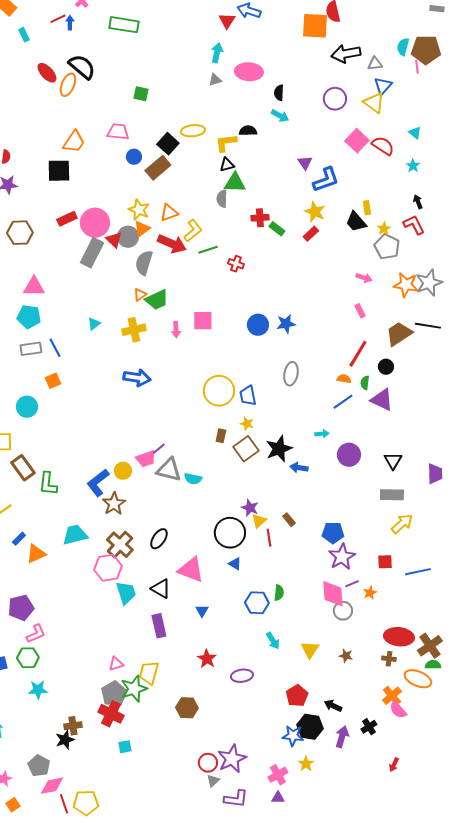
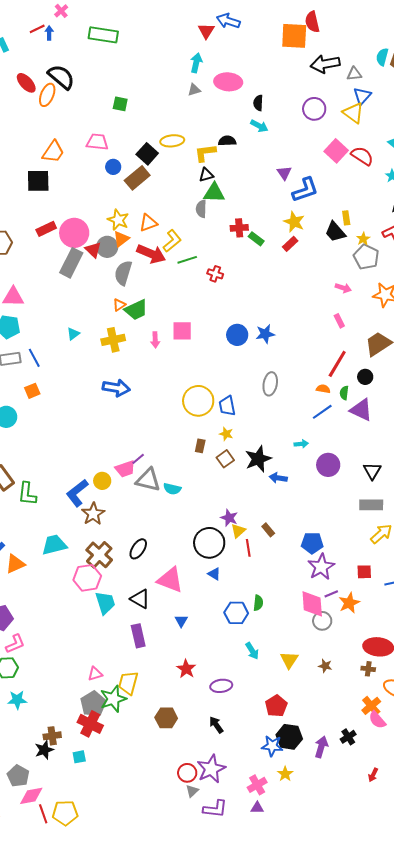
brown square: (246, 449) -> (225, 459), size x0.7
orange star: (370, 593) -> (349, 603), size x1.5
black arrow: (333, 706) -> (216, 725), moved, turned 30
cyan square: (125, 747) -> (79, 757), moved

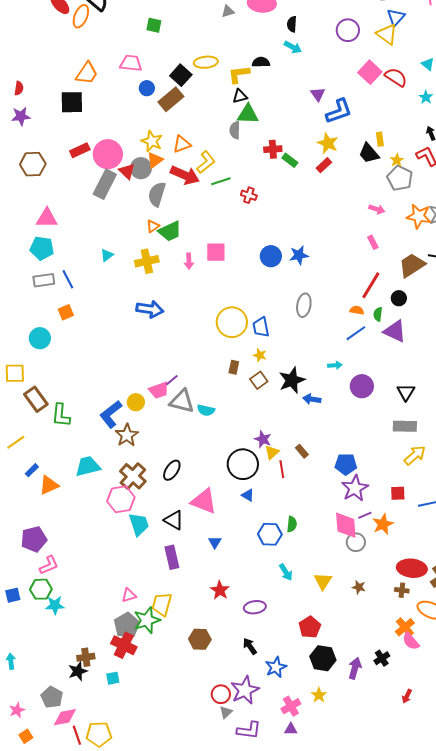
cyan star: (17, 700) -> (55, 605), moved
blue star: (272, 746) -> (276, 667), moved, turned -30

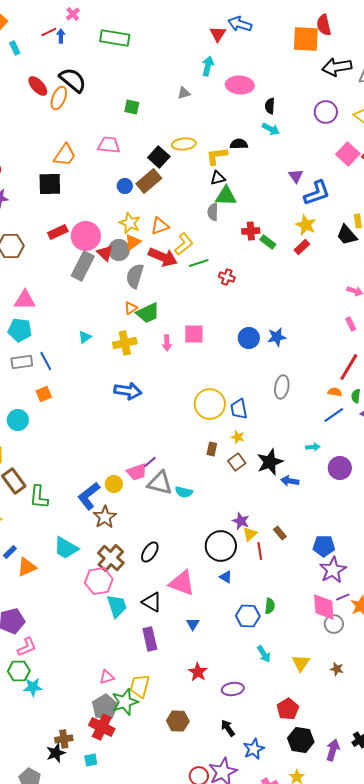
gray triangle: (228, 11) -> (184, 93), moved
blue circle: (147, 88) -> (125, 186), moved
cyan trapezoid: (88, 466) -> (66, 548), turned -136

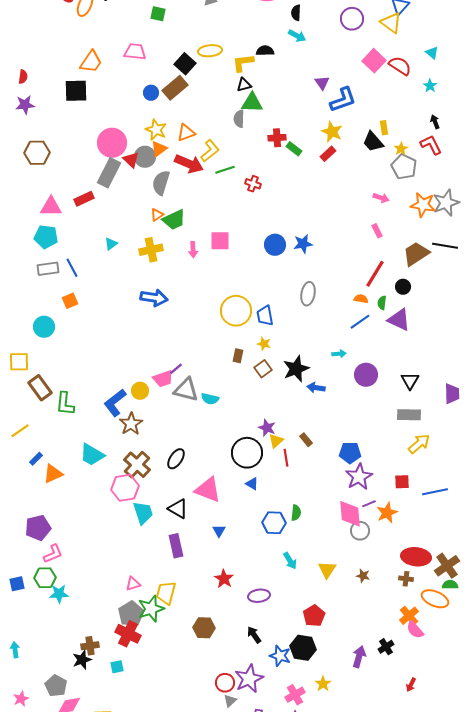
red rectangle: (58, 232) -> (84, 199), moved
black hexagon: (301, 740) -> (303, 648), moved
blue star: (254, 749) -> (280, 656), turned -30

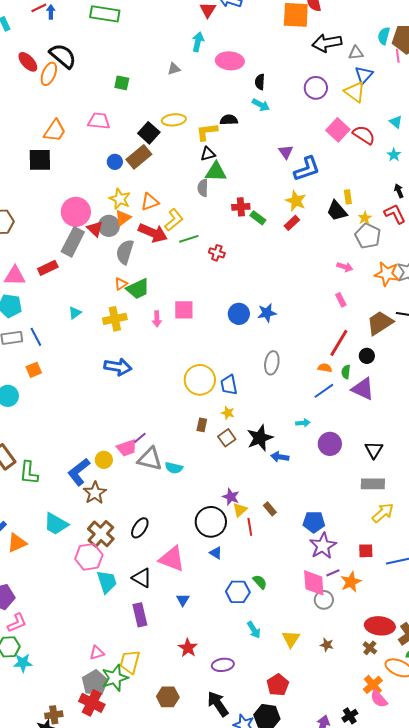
green semicircle: (296, 513) -> (260, 582), turned -49
brown cross: (406, 579) -> (370, 648), turned 32
black arrow: (254, 635) -> (218, 704), size x1.5

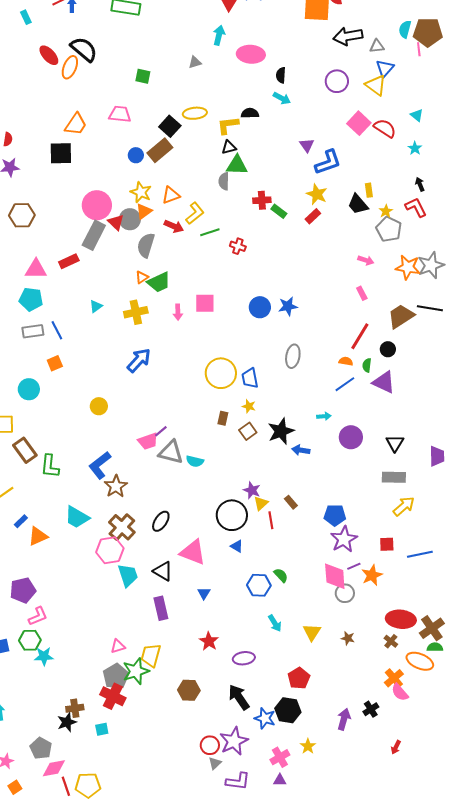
red arrow: (153, 233) -> (174, 226), size x0.7
blue arrow: (118, 367) -> (139, 360), turned -56
yellow circle: (104, 460) -> (99, 406), moved

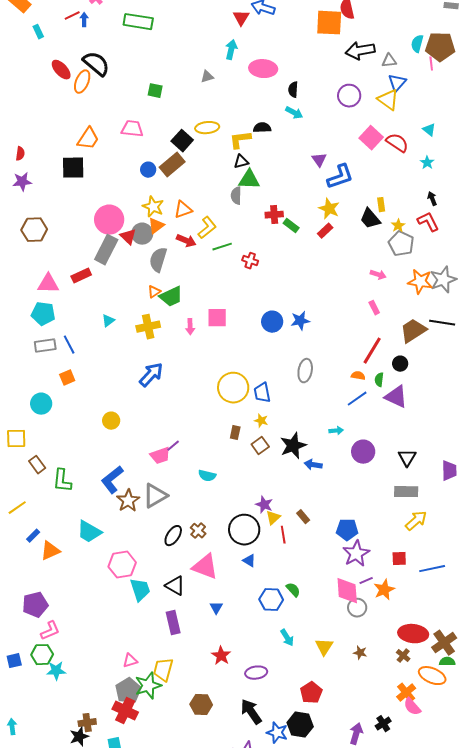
brown rectangle: (25, 450) -> (37, 465), size x0.7
gray triangle: (171, 452) -> (155, 496), moved, turned -44
brown cross: (122, 527) -> (198, 531), moved, size x0.6

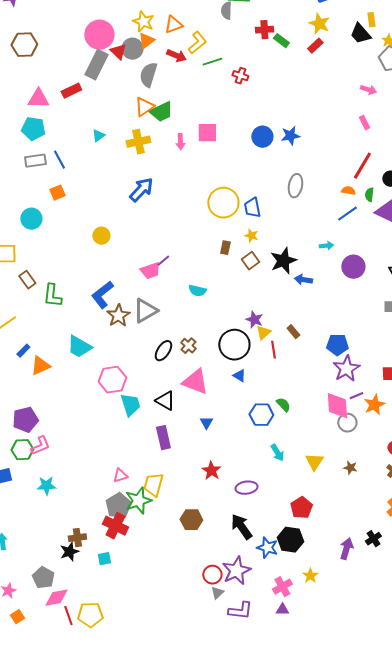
orange triangle: (154, 292) -> (144, 107), size x1.5
green hexagon: (42, 655) -> (22, 450), moved

